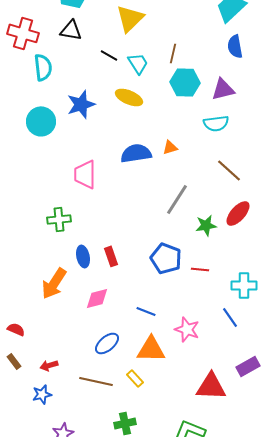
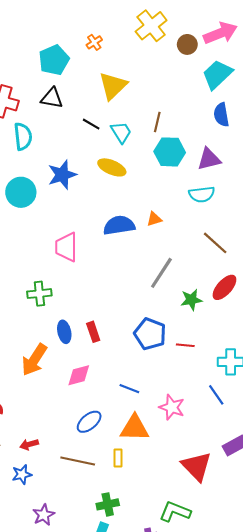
yellow rectangle: (135, 378) -> (118, 458), turned 42
red triangle: (211, 386) -> (197, 466), turned 44

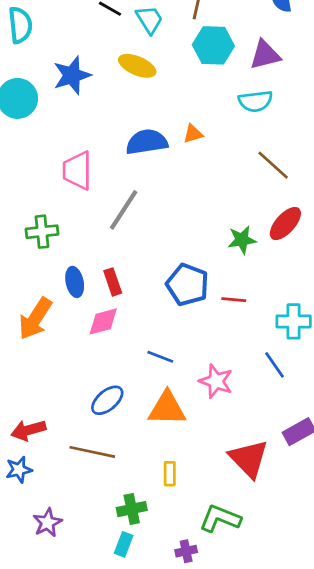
gray line: (161, 273) -> (124, 210), moved
pink diamond: (79, 375) -> (103, 321), moved
red arrow: (29, 444) -> (28, 430), size x1.4
yellow rectangle: (118, 458) -> (170, 474), moved

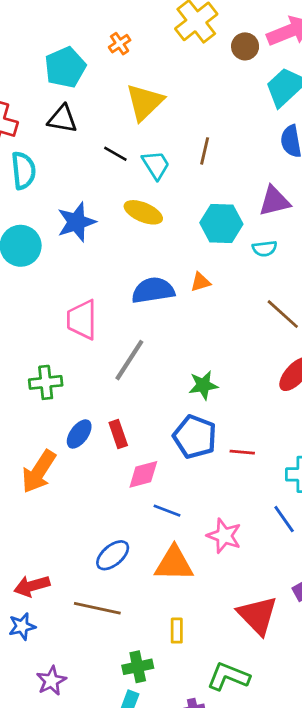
cyan hexagon: (213, 45) -> (221, 223), moved
cyan semicircle: (255, 101) -> (265, 249), size x0.7
green star: (242, 240) -> (203, 385), moved
blue ellipse: (75, 282) -> (79, 434), turned 48
pink diamond: (103, 321) -> (143, 474), moved

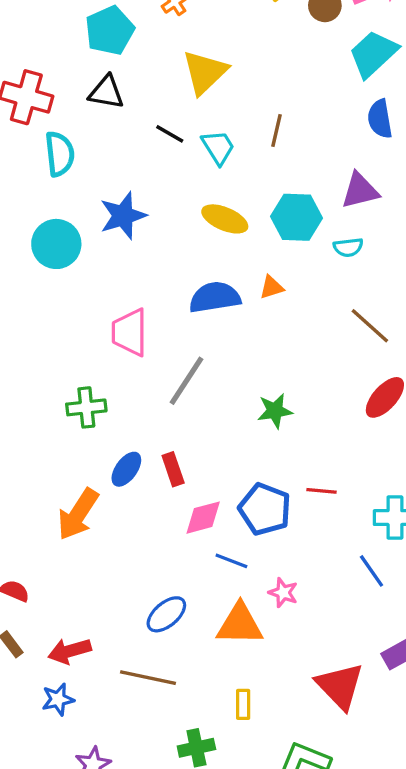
yellow ellipse: (143, 212) -> (225, 219), moved
blue pentagon: (195, 437) -> (265, 509), moved
pink star: (224, 536) -> (283, 593), moved, size x0.7

